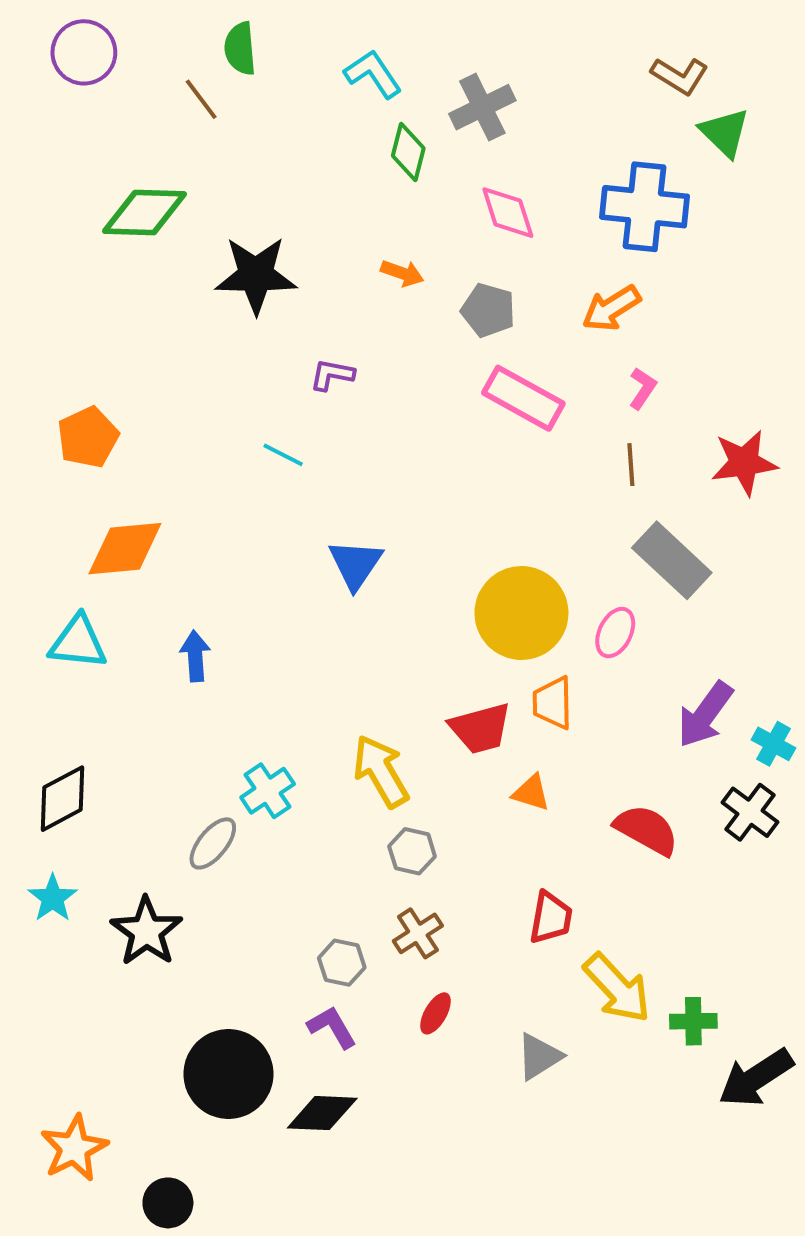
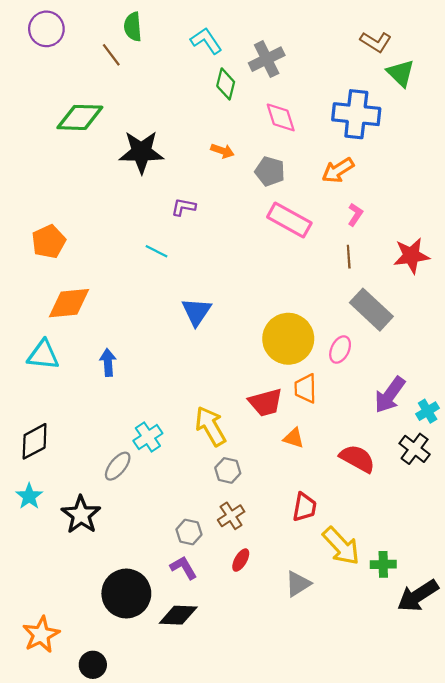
cyan cross: (773, 744) -> (428, 411), turned 30

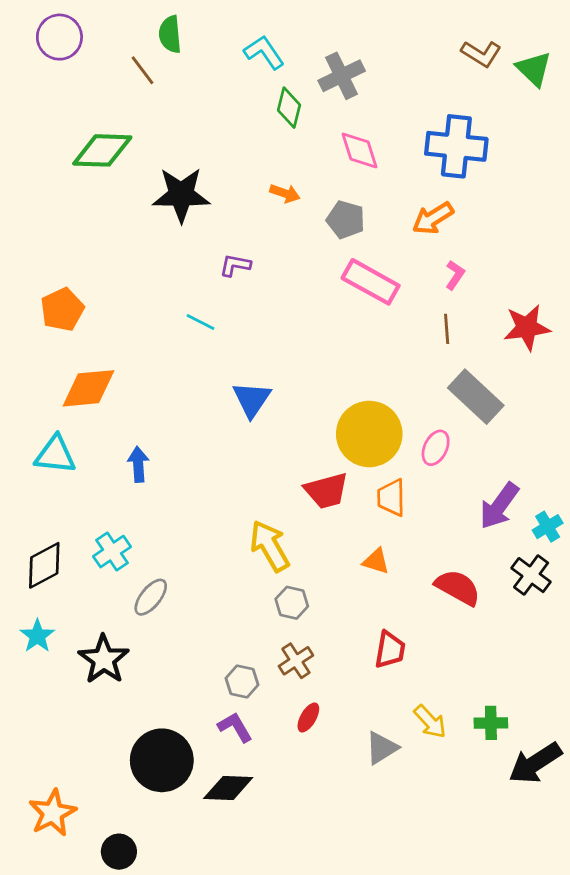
green triangle: (401, 73) -> (534, 69), moved
red trapezoid: (266, 402) -> (326, 491), moved
cyan cross: (148, 437) -> (112, 552), moved
yellow arrow: (341, 546) -> (430, 722), moved, size x0.7

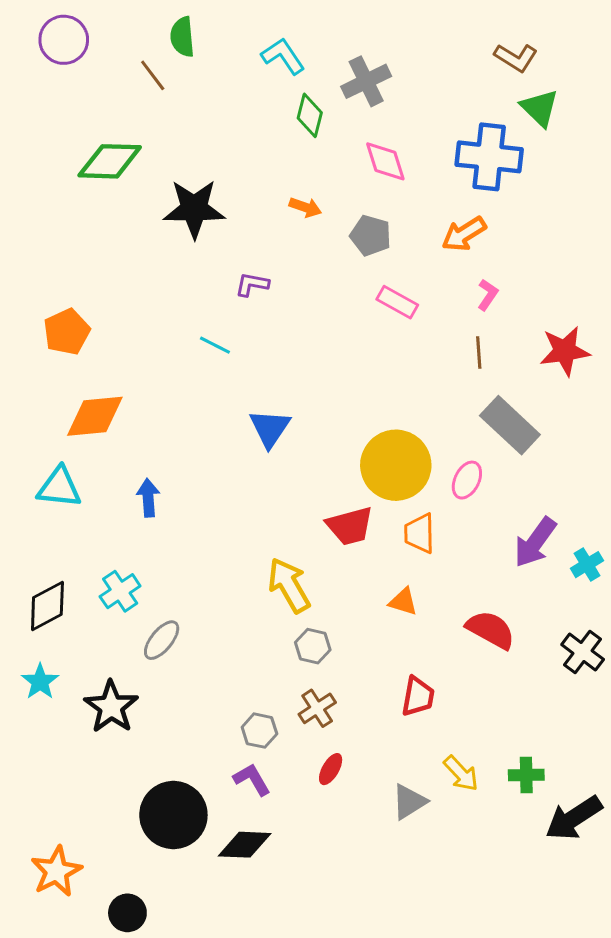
green triangle: (534, 69) -> (540, 108), moved
pink rectangle: (371, 282) -> (397, 302), size x0.7
black cross: (531, 575) -> (583, 652), moved

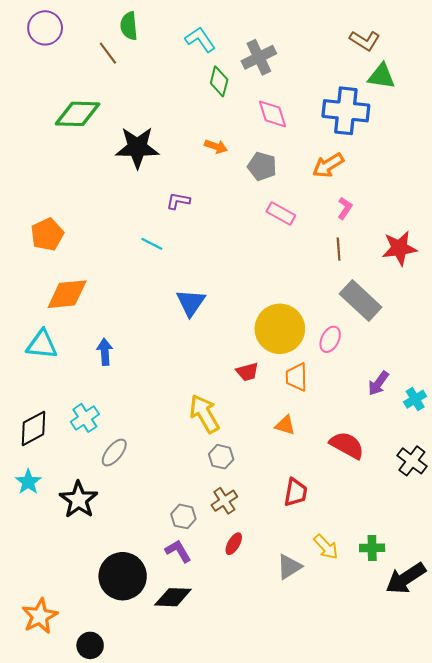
green triangle: (540, 108) -> (382, 76), turned -36
red trapezoid: (350, 526) -> (247, 372), size x0.7
purple arrow: (535, 542) -> (378, 383), size x0.7

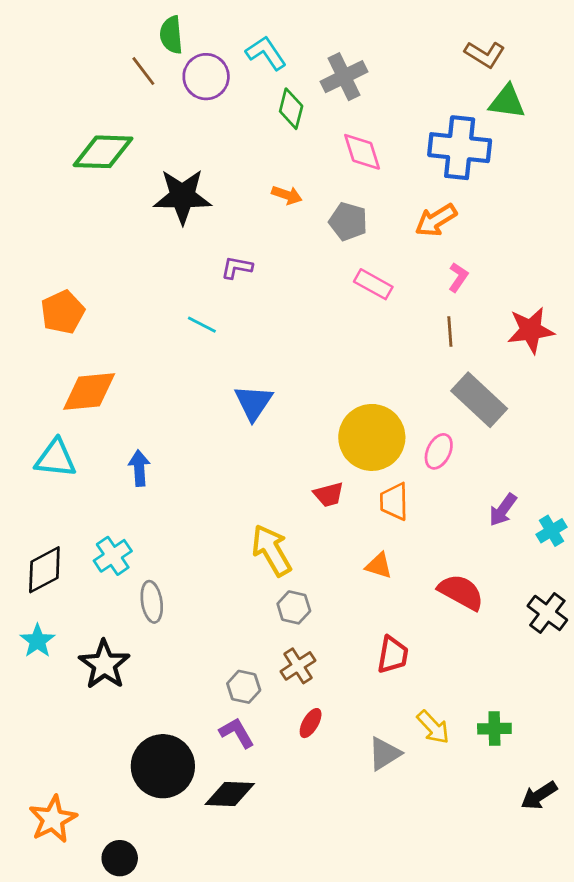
purple circle: (45, 28) -> (206, 77), moved
gray ellipse: (114, 453) -> (152, 602), turned -48
black arrow: (406, 578) -> (539, 795), moved, size x0.7

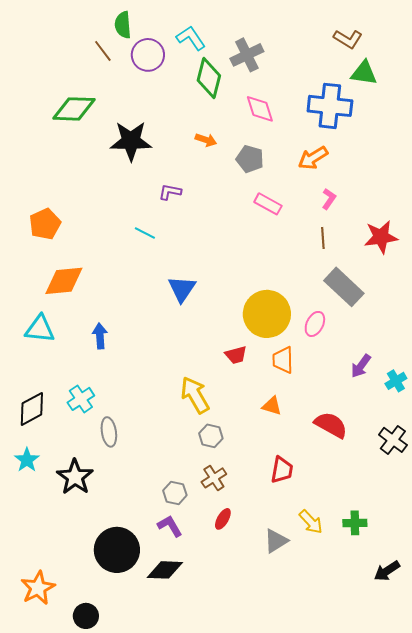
green diamond: (291, 109) -> (209, 78), size x1.4

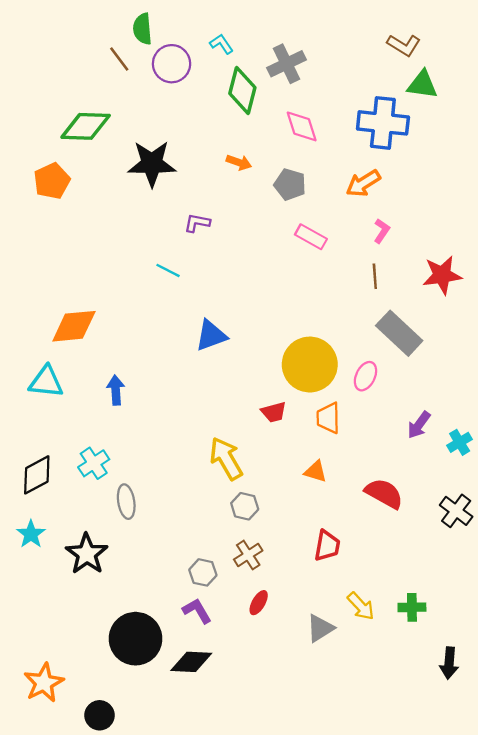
cyan L-shape: (191, 38) -> (221, 44), size x0.7
orange pentagon: (45, 224) -> (52, 181), moved
blue triangle: (182, 289) -> (211, 335), turned 36
black arrow: (387, 571) -> (449, 663), turned -52

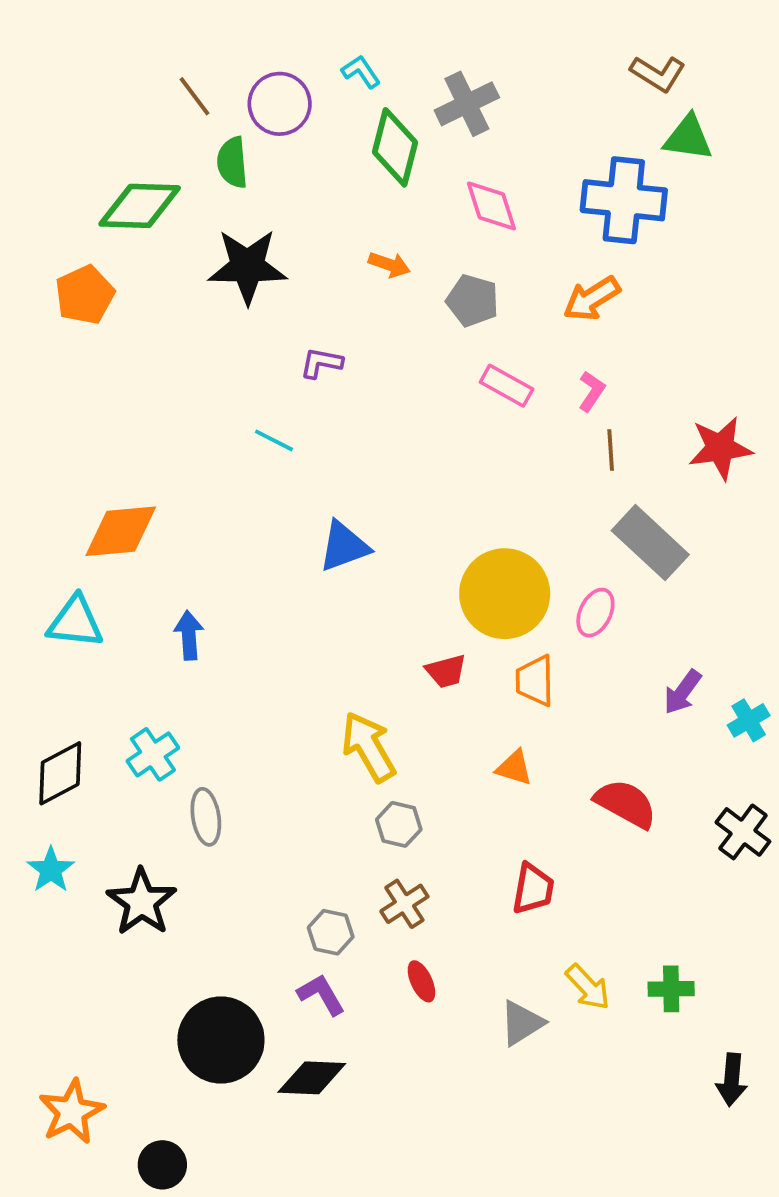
green semicircle: (142, 29) -> (232, 162), moved
pink L-shape: (382, 231) -> (592, 391), moved
red ellipse: (259, 603) -> (421, 981), turned -55

